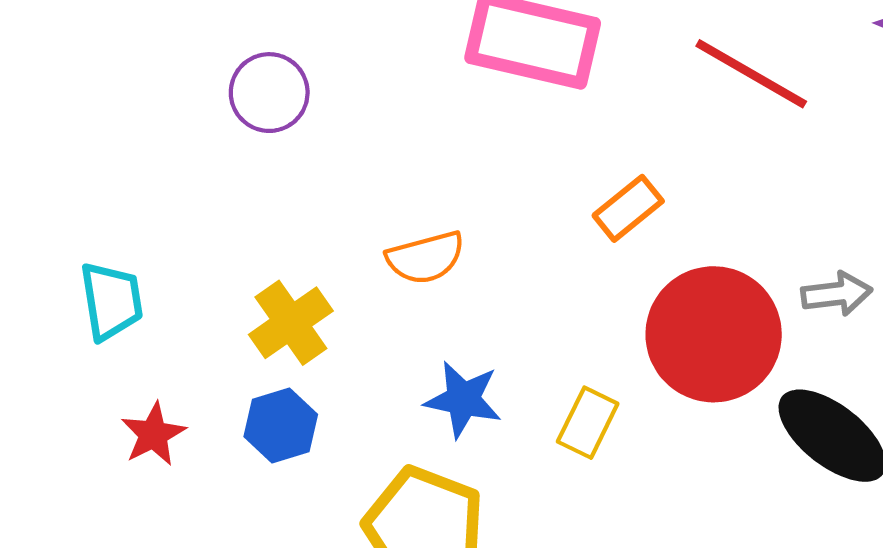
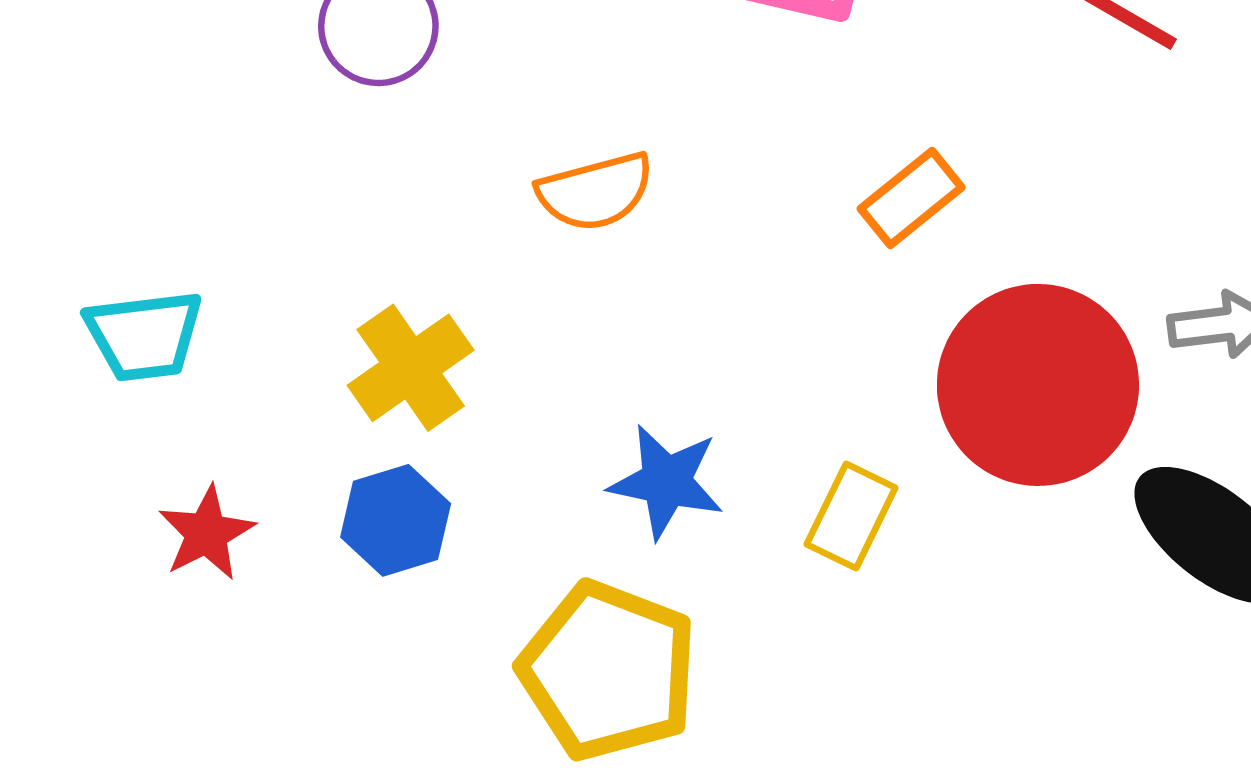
orange semicircle: (426, 258) -> (595, 192), moved
cyan trapezoid: (111, 301) -> (144, 336), turned 92

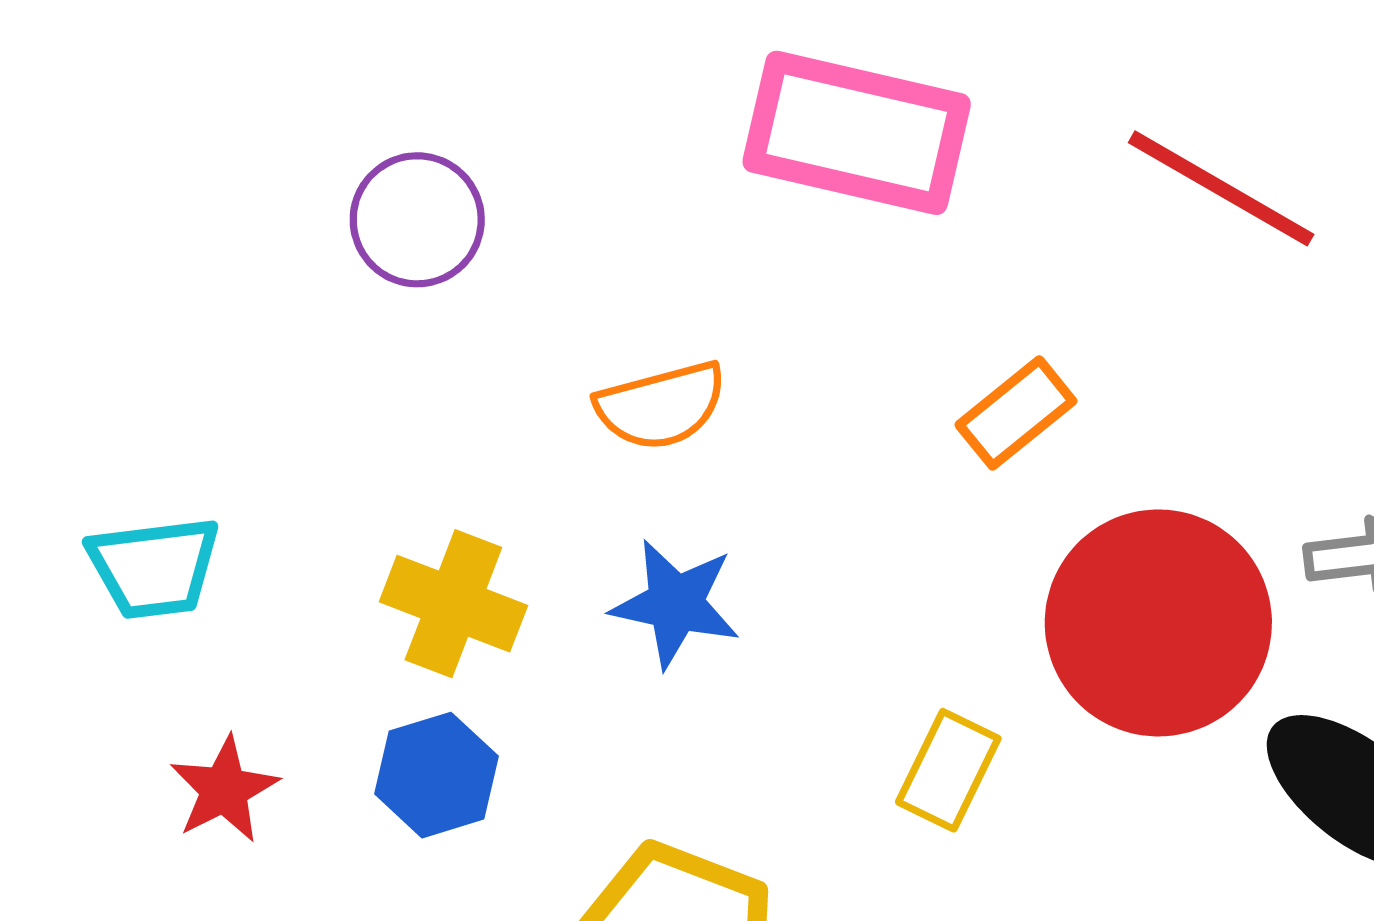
yellow cross: (411, 368) -> (453, 604), turned -34
blue star: (666, 482) -> (676, 604), moved

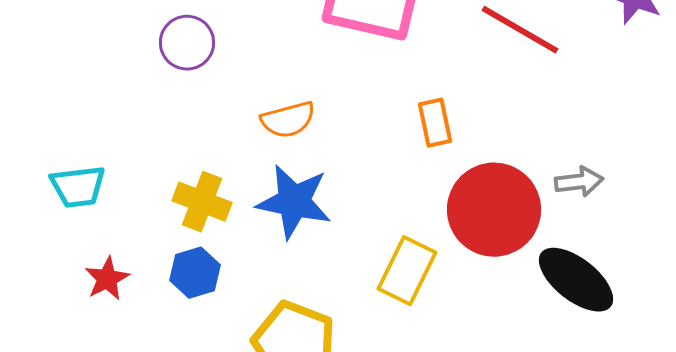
orange rectangle: (1016, 413) -> (435, 123), turned -63
blue star: (676, 604) -> (294, 202), size x1.4
yellow rectangle: (948, 770) -> (407, 271), size x1.4

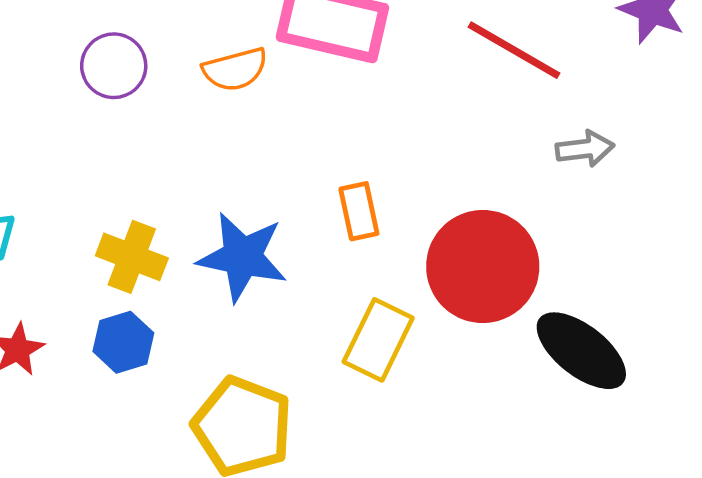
orange semicircle: (288, 120) -> (235, 69), moved
orange rectangle: (435, 123) -> (359, 211), moved
gray arrow: (579, 182) -> (585, 149), moved

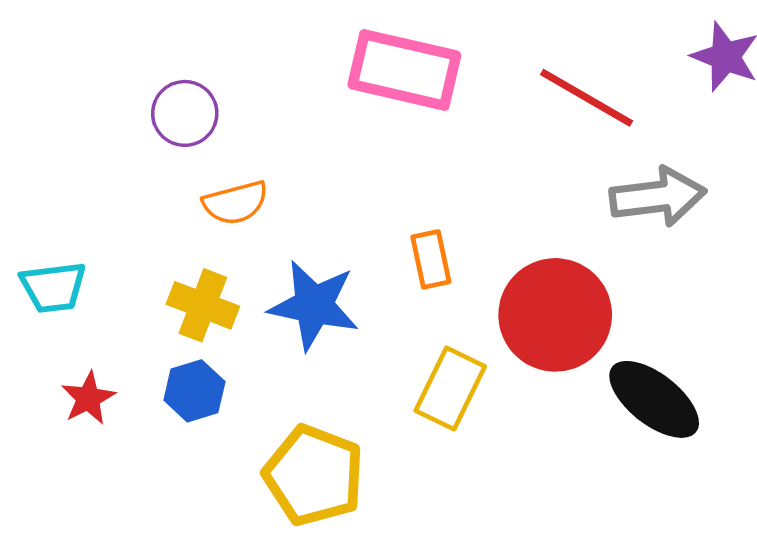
orange semicircle: (235, 69) -> (235, 203), moved
gray arrow: (585, 149) -> (658, 197), size x1.6

